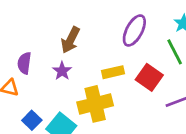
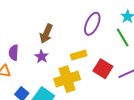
red square: (149, 77) -> (103, 69), moved

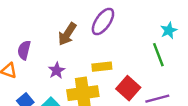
purple ellipse: (92, 24) -> (103, 22), moved
purple star: (42, 57) -> (57, 70), moved

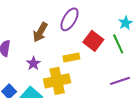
red square: (128, 88) -> (93, 41), moved

